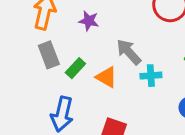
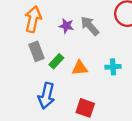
gray arrow: (129, 52) -> (90, 26), moved
orange triangle: (107, 77) -> (80, 68), turned -35

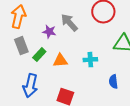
purple star: (66, 26) -> (49, 32), moved

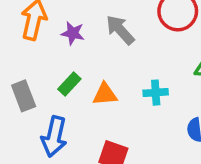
purple star: (49, 32) -> (73, 33), moved
gray rectangle: (21, 46) -> (24, 96), moved

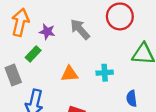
green rectangle: (69, 84) -> (33, 54), moved

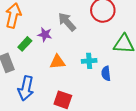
purple star: (47, 32) -> (45, 34), moved
blue semicircle: (132, 98) -> (106, 73), moved

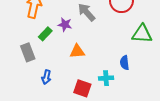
cyan cross: (89, 61) -> (106, 78), moved
blue arrow: (26, 88) -> (46, 77), size x0.6

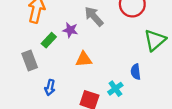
green triangle: (142, 34) -> (155, 40), turned -45
cyan cross: (106, 78) -> (115, 89), turned -32

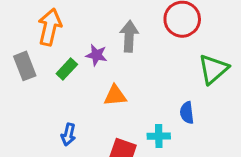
gray arrow: (94, 16) -> (129, 36), turned 45
gray rectangle: (30, 60) -> (25, 66), moved
cyan cross: (115, 89) -> (159, 136), turned 35

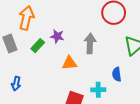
gray arrow: (129, 36) -> (90, 44), moved
blue arrow: (68, 135) -> (16, 84), moved

